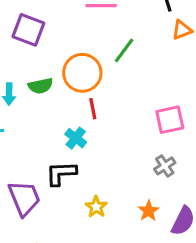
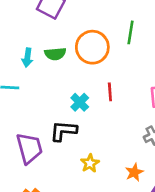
green line: (124, 50) -> (130, 32), turned -35
red line: (93, 109) -> (110, 92), moved

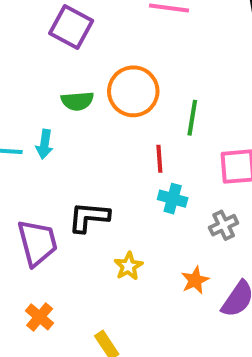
green line: (130, 32) -> (192, 118), moved
cyan arrow: (27, 58) -> (45, 144), moved
cyan cross: (80, 102) -> (173, 199), moved, turned -30

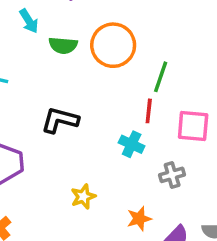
cyan arrow: (45, 144) -> (29, 21), moved, turned -50
red line: (159, 159) -> (149, 111), moved
black L-shape: (89, 217) -> (60, 120), moved

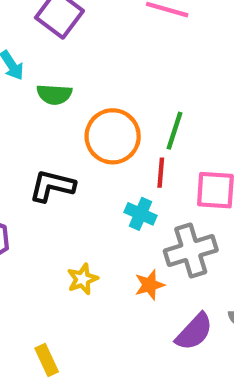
orange circle: (113, 45) -> (113, 136), moved
gray cross: (172, 175) -> (191, 250), size x1.6
orange star: (139, 219) -> (150, 285), moved

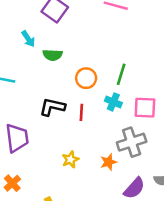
orange circle: (113, 136) -> (86, 78), size x0.7
red line: (161, 173) -> (81, 112), moved
cyan cross: (141, 214) -> (113, 102), moved

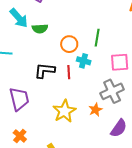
cyan arrow: (28, 39) -> (19, 18), size x1.5
cyan cross: (113, 102) -> (84, 61), moved
yellow star: (70, 159) -> (64, 111), size x1.6

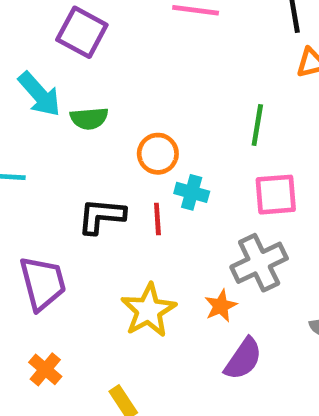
green line: (97, 38) -> (257, 125), moved
purple semicircle: (119, 128) -> (243, 359), moved

